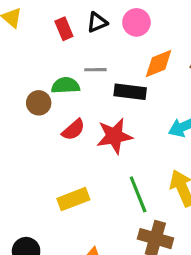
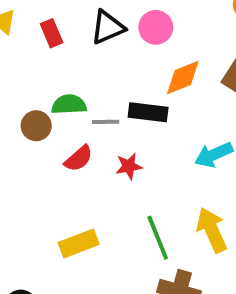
black triangle: (97, 22) -> (108, 27), size x1.4
red rectangle: (64, 29) -> (52, 33), moved
gray line: (95, 70) -> (106, 122), moved
red star: (114, 136) -> (129, 166), size x0.6

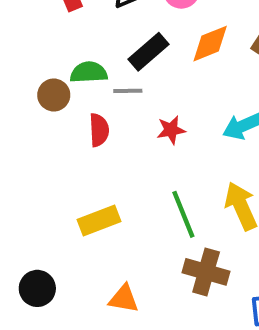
black rectangle: (148, 112) -> (148, 52), moved, turned -48
red semicircle: (79, 159) -> (99, 130), turned -52
red star: (129, 166) -> (171, 130), moved

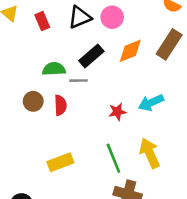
brown circle: (54, 95) -> (33, 101), moved
red star: (171, 130) -> (117, 112), moved

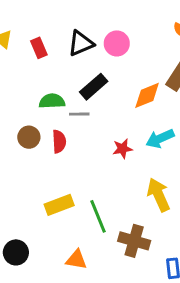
orange diamond: (130, 51) -> (147, 95), moved
green line: (113, 158) -> (98, 216), moved

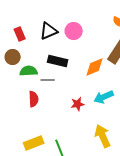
black rectangle: (94, 87) -> (58, 61), turned 54
brown circle: (29, 137) -> (13, 57), moved

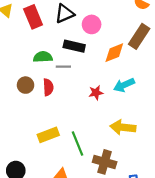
pink circle: (74, 31) -> (92, 24), moved
red rectangle: (20, 34) -> (33, 17), size x1.5
brown circle: (13, 57) -> (26, 85), moved
yellow arrow: (103, 136) -> (123, 127), turned -60

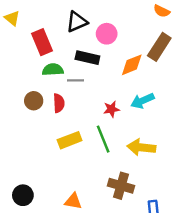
red rectangle: (33, 17) -> (42, 42), moved
yellow rectangle: (48, 135) -> (70, 140), moved
green line: (77, 144) -> (103, 139), moved

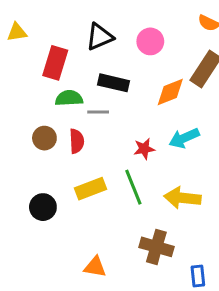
yellow triangle: (12, 18) -> (17, 32), turned -49
pink circle: (107, 34) -> (150, 41), moved
red rectangle: (42, 42) -> (55, 63), turned 40
black circle: (23, 195) -> (43, 207), moved

